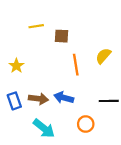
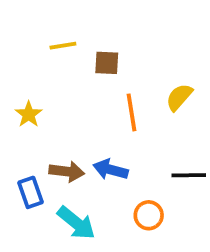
blue rectangle: (14, 101) -> (31, 192), moved

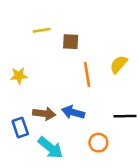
yellow star: (29, 114) -> (19, 76), turned 30

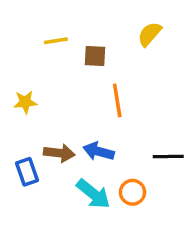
yellow semicircle: (119, 64) -> (150, 34), moved
cyan arrow: (50, 148) -> (93, 194), moved

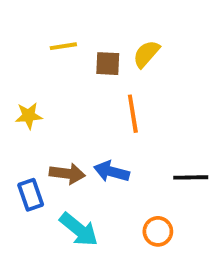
yellow semicircle: (150, 34) -> (146, 54), moved
orange circle: (132, 192) -> (158, 231), moved
cyan arrow: (93, 194) -> (79, 229), moved

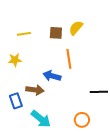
yellow line: (63, 46) -> (24, 34), moved
blue arrow: (112, 172) -> (52, 76), moved

